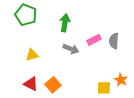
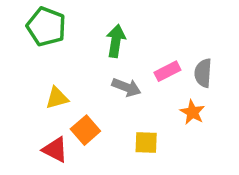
orange star: (121, 80) -> (192, 112), moved
orange square: (53, 85) -> (85, 130), moved
yellow square: (104, 88) -> (146, 143), moved

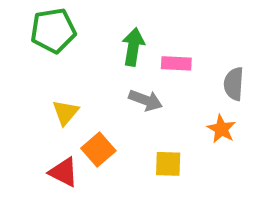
green pentagon: (46, 27) -> (53, 30), turned -30
pink rectangle: (167, 71) -> (176, 63), moved, turned 30
yellow triangle: (57, 98) -> (66, 113), turned -35

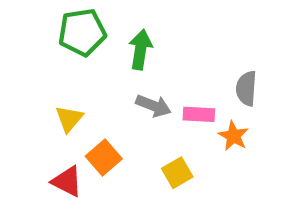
green pentagon: (53, 30) -> (82, 32), moved
pink rectangle: (176, 63) -> (199, 114), moved
yellow square: (168, 164) -> (177, 173), turned -32

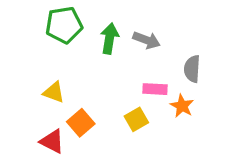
gray arrow: (153, 106) -> (147, 40), moved
yellow triangle: (69, 119) -> (54, 92), turned -50
yellow square: (177, 173) -> (136, 119), moved

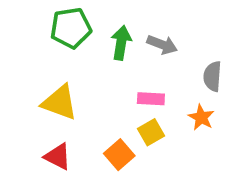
pink rectangle: (155, 89) -> (151, 99), moved
yellow triangle: (54, 92) -> (60, 102), size x1.5
orange square: (81, 123) -> (119, 155), moved

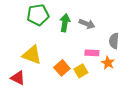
pink rectangle: (151, 99) -> (92, 53), moved
orange square: (119, 155) -> (62, 68), moved
red triangle: (58, 156) -> (18, 78), moved

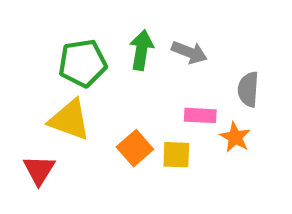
green pentagon: (38, 15) -> (83, 63), moved
yellow square: (81, 71) -> (176, 155), turned 32
red triangle: (18, 78) -> (39, 170), turned 35

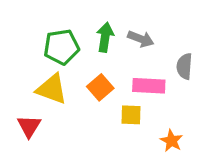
pink rectangle: (200, 115) -> (149, 86), size x1.4
orange star: (235, 137) -> (171, 141), moved
orange square: (135, 148) -> (100, 87), moved

